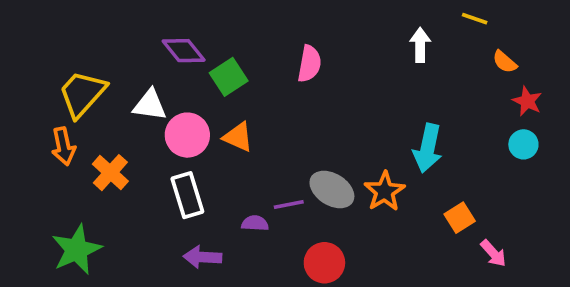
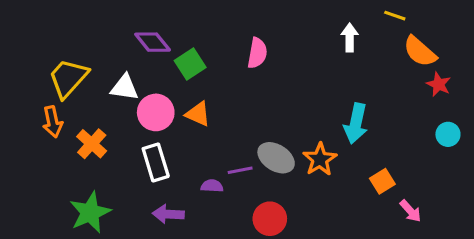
orange semicircle: (505, 62) -> (420, 51), size x1.6
cyan circle: (523, 144) -> (448, 134), moved
green star: (77, 250) -> (90, 212), moved

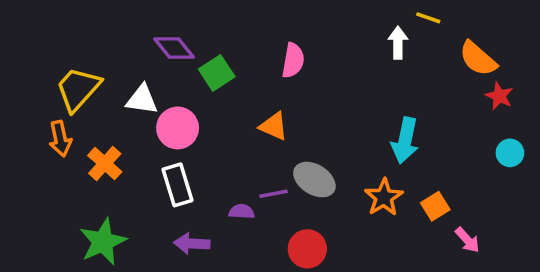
yellow line: (395, 16) -> (428, 18), moved
orange triangle: (198, 114) -> (274, 126), moved
orange star: (320, 159) -> (384, 197), moved

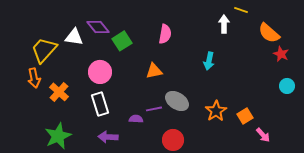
white triangle: (142, 100) -> (74, 37), moved
orange triangle: (274, 126) -> (154, 71), turned -36
cyan arrow: (405, 140) -> (209, 61), moved, size x0.7

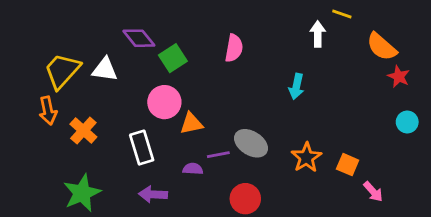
white triangle: (74, 37) -> (105, 69), moved
orange triangle: (154, 71) -> (191, 123), moved
pink circle: (100, 72) -> (164, 102), moved
orange square: (245, 116) -> (348, 165), turned -35

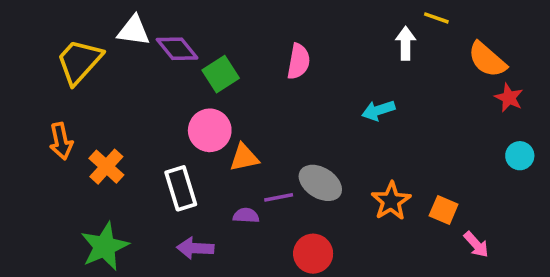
white triangle: (105, 69) -> (134, 31), moved
yellow trapezoid: (62, 71) -> (79, 61), moved
cyan arrow: (296, 86) -> (378, 110), turned 60

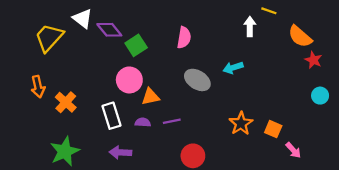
white triangle: (134, 31) -> (82, 19), turned 30
gray ellipse: (320, 183) -> (197, 80), moved
purple semicircle: (246, 216) -> (143, 122), moved

